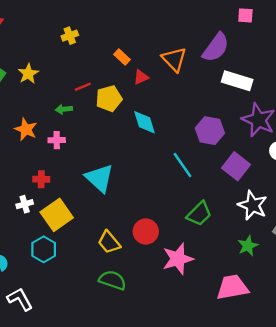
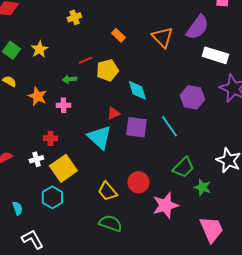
red triangle: (141, 77) -> (113, 113), moved
purple square: (236, 166) -> (136, 127), moved, turned -30
green star: (248, 246) -> (202, 187), moved, turned -30
pink trapezoid: (232, 287) -> (211, 229), turned 76

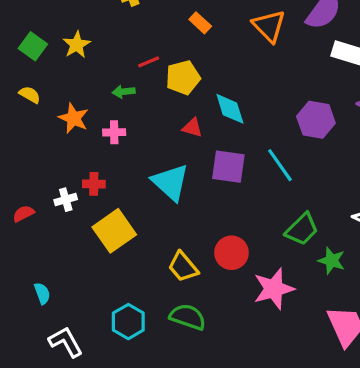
red triangle: (113, 113) -> (192, 128), moved, turned 40
white cross: (36, 159) -> (66, 200), moved
cyan hexagon: (52, 197) -> (128, 322), moved

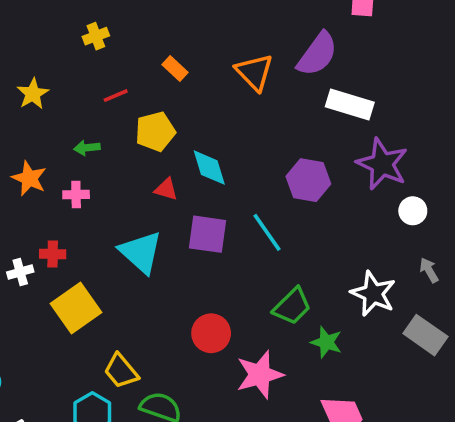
red line: (149, 62) -> (116, 96), moved
yellow trapezoid: (183, 267) -> (121, 371), moved

